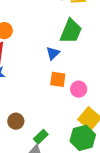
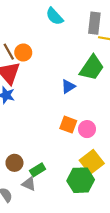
orange square: (58, 79) -> (68, 125), moved
brown circle: (16, 121) -> (14, 163), moved

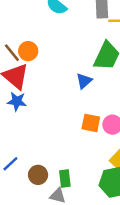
green rectangle: (38, 170) -> (65, 179), turned -56

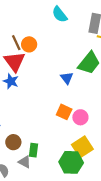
blue triangle: (84, 81) -> (67, 78), turned -40

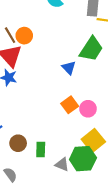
orange square: (64, 112) -> (70, 105), turned 35
gray triangle: (25, 162) -> (62, 164), moved

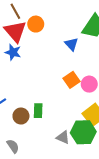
orange circle: (24, 36) -> (36, 24), moved
green rectangle: (41, 149) -> (38, 111), moved

